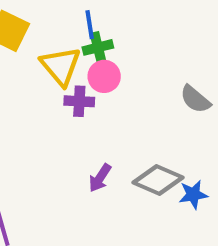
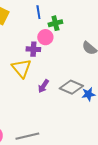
green cross: (98, 47) -> (55, 23), moved
yellow triangle: (61, 66) -> (21, 68), moved

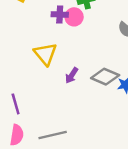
purple cross: (33, 49) -> (60, 15), moved

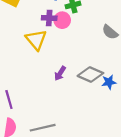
yellow triangle: (45, 54) -> (36, 40), moved

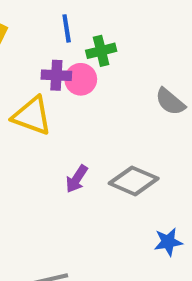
yellow triangle: (36, 40) -> (32, 116), turned -30
blue star: (109, 82) -> (168, 242), moved

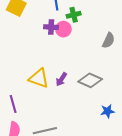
gray semicircle: (170, 102) -> (109, 40), turned -105
yellow triangle: (32, 116) -> (39, 78), moved

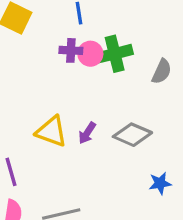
green cross: (74, 15) -> (115, 54), moved, size x1.5

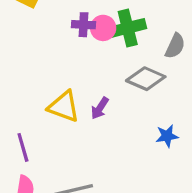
gray diamond: (132, 135) -> (146, 79), moved
blue star: (160, 183) -> (167, 136), moved

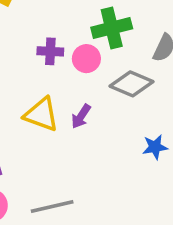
purple cross: (83, 25) -> (50, 51), moved
pink circle: (103, 28) -> (86, 59), moved

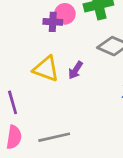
pink circle: (86, 59) -> (65, 14), moved

